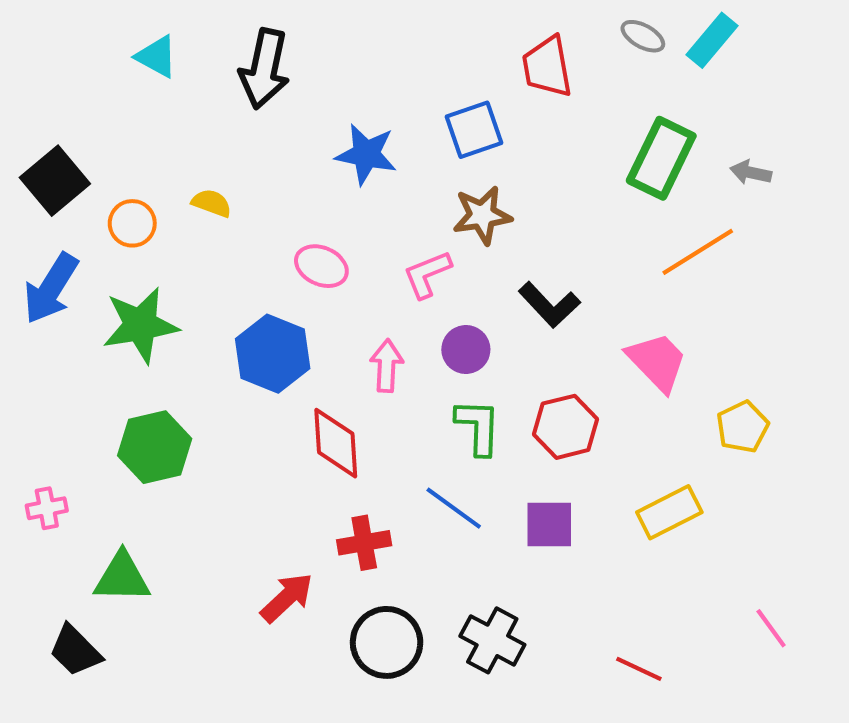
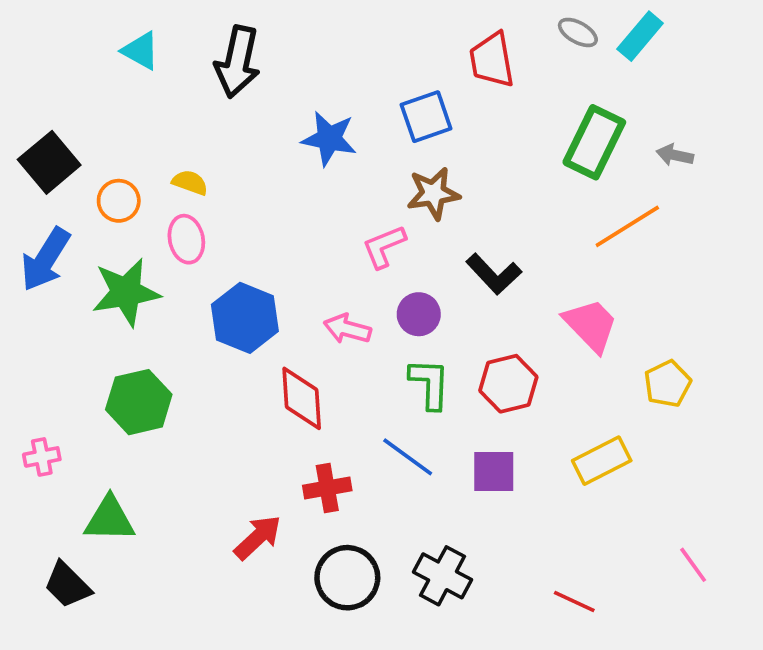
pink ellipse: (321, 266) -> (186, 239), moved, turned 54
pink arrow: (387, 366) -> (347, 329), turned -78

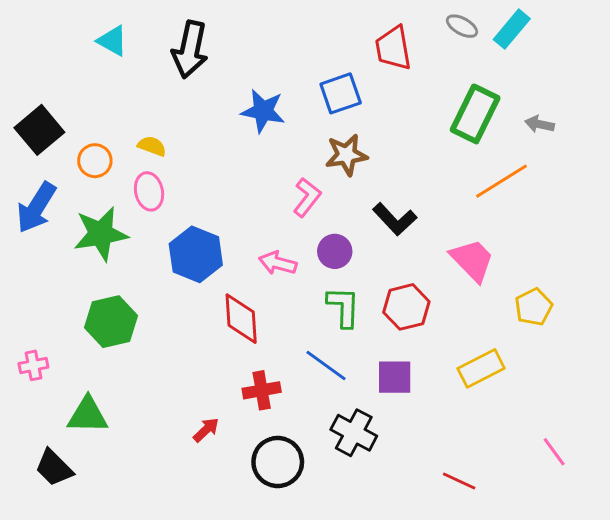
pink L-shape: (384, 247) -> (307, 197), turned 150
red arrow: (258, 537) -> (206, 430), size x0.7
black cross: (442, 576) -> (354, 433), moved

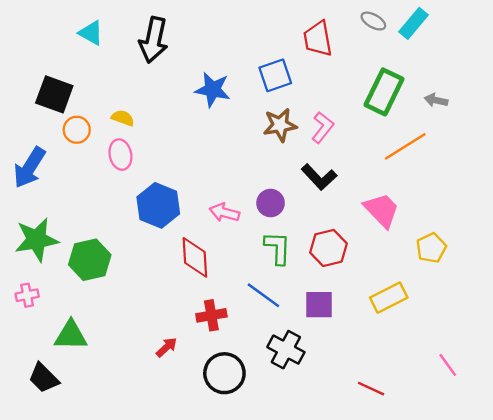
black square: (39, 130) -> (54, 94), moved, turned -30
pink L-shape: (307, 197) -> (323, 127), moved
green star: (101, 234) -> (37, 240), moved

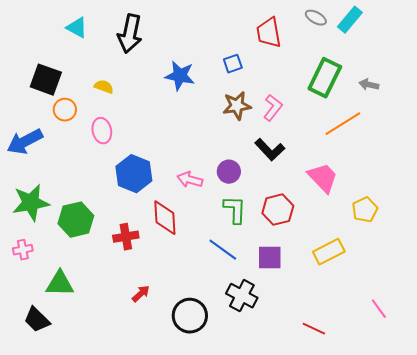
blue square: (275, 75) -> (233, 64), size x0.7
yellow semicircle: (123, 118) -> (104, 87), moved
blue arrow: (29, 168) -> (25, 142), turned 30
red cross: (211, 315) -> (126, 237), moved

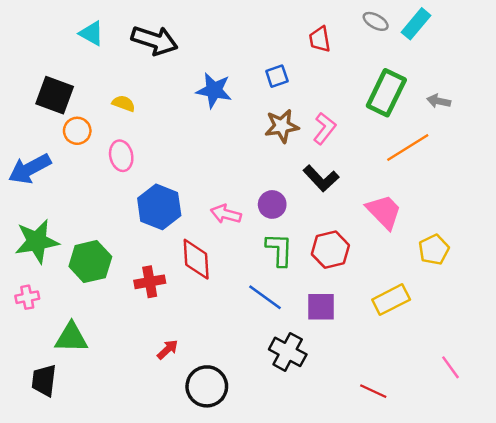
red trapezoid: (269, 33) -> (320, 39), size x0.7
black arrow: (130, 34) -> (154, 40), turned -84
black circle: (190, 316) -> (207, 386), moved
black trapezoid: (37, 320) -> (44, 380), turned 52

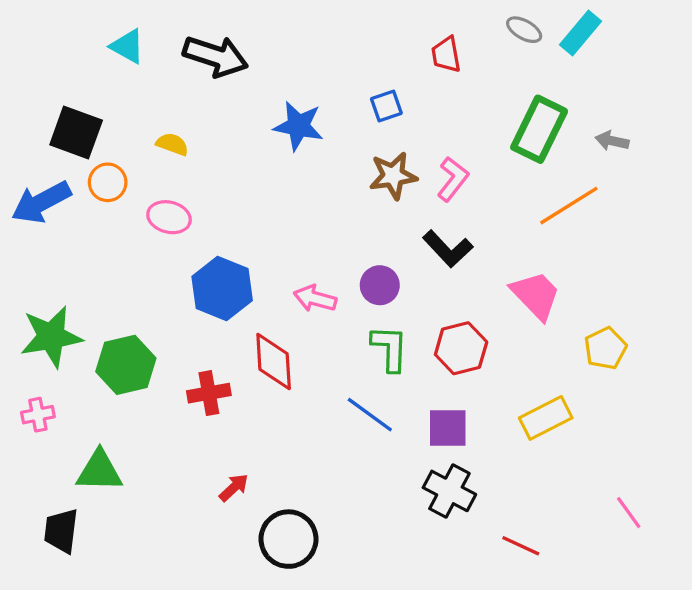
pink ellipse: (121, 156) -> (169, 217), turned -64
blue arrow: (30, 169) -> (41, 202), moved
black cross: (288, 352) -> (449, 491), moved

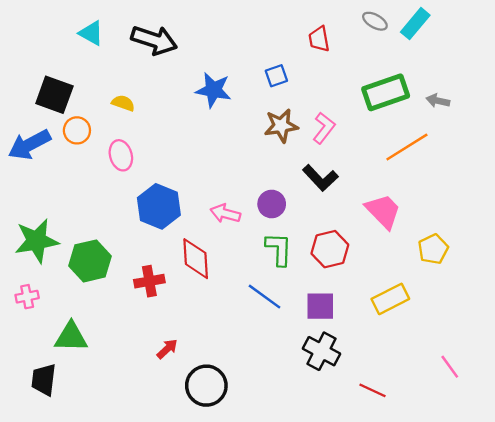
green rectangle: (539, 129) -> (386, 92), turned 45
pink ellipse: (169, 217) -> (121, 155), turned 60

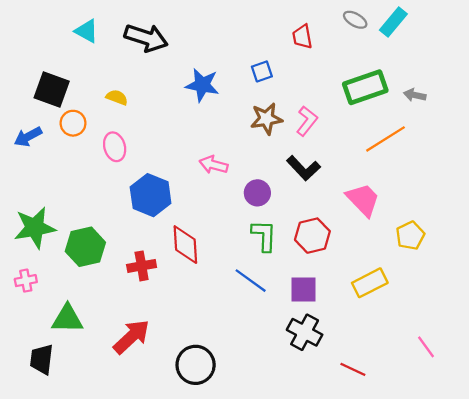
blue arrow: (29, 145) -> (28, 137), size x0.7
pink arrow: (225, 213) -> (214, 165), moved
red arrow: (167, 349) -> (131, 337), moved, size x1.8

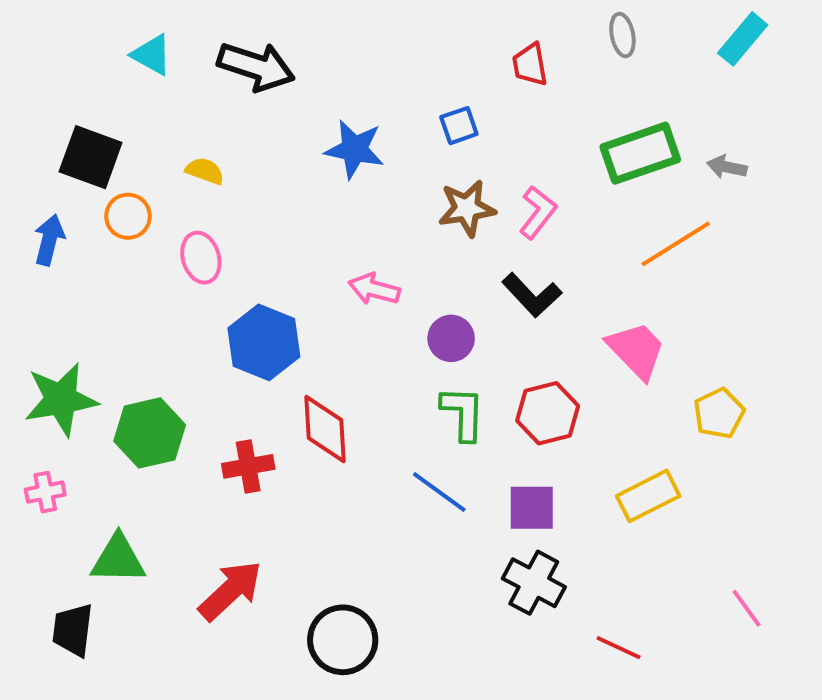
gray ellipse: (355, 20) -> (622, 35), turned 50
cyan rectangle: (393, 22) -> (743, 39), moved
blue arrow: (28, 137) -> (49, 240), turned 132

